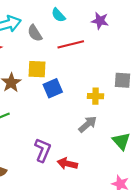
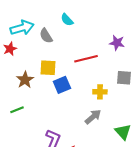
purple star: (100, 21) -> (117, 43), moved
red line: (71, 44) -> (86, 59), moved

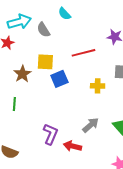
green line: (17, 110) -> (14, 104), turned -64
gray arrow: (93, 117) -> (91, 125), moved

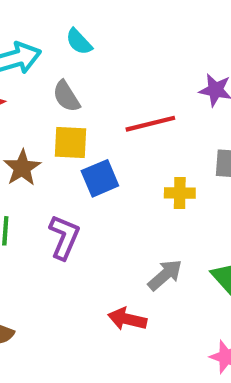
cyan semicircle: (64, 14) -> (79, 42), moved
gray semicircle: (43, 30) -> (66, 96), moved
purple L-shape: (50, 134) -> (64, 237), moved

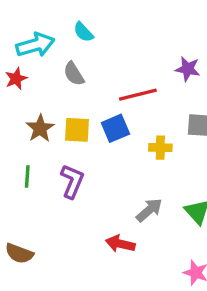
yellow square: (70, 143) -> (77, 130), moved
blue square: (100, 178) -> (115, 128), moved

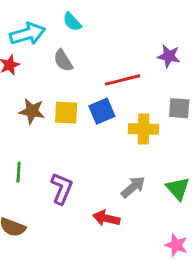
brown star: (40, 128) -> (32, 111), turned -30
yellow cross: (160, 148) -> (143, 129), size x1.4
green line: (27, 176) -> (19, 172), moved
purple L-shape: (72, 181) -> (62, 189), moved

